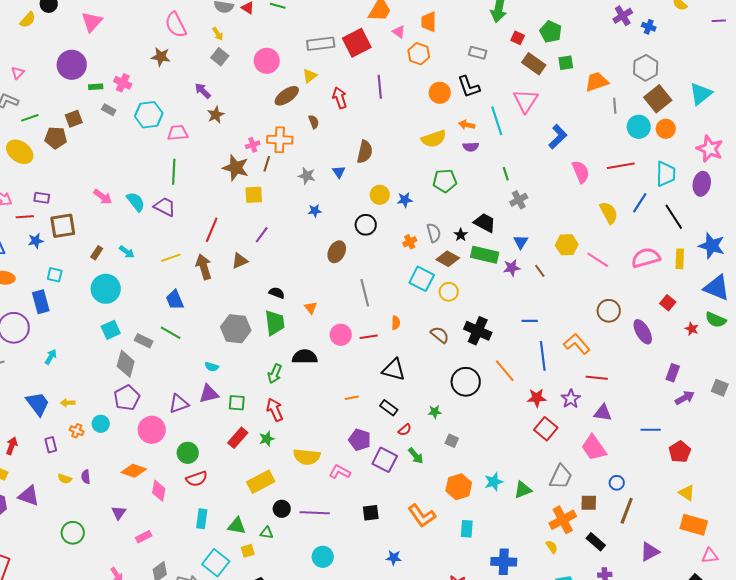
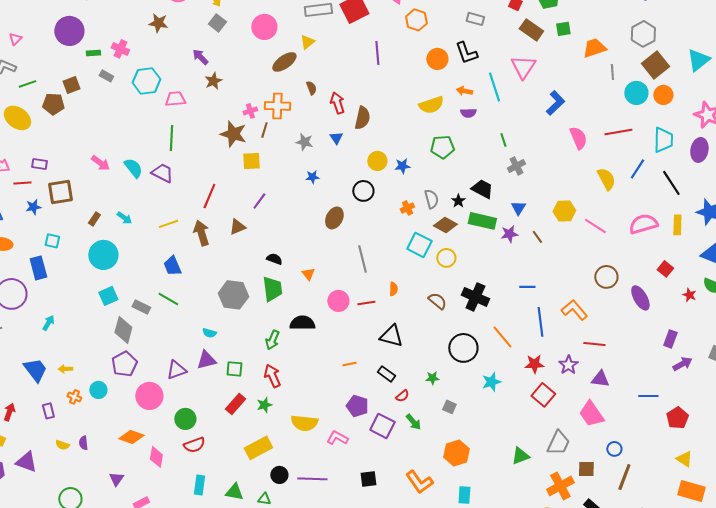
red arrow: (340, 98) -> (337, 103), moved
cyan star: (494, 482) -> (491, 382), moved

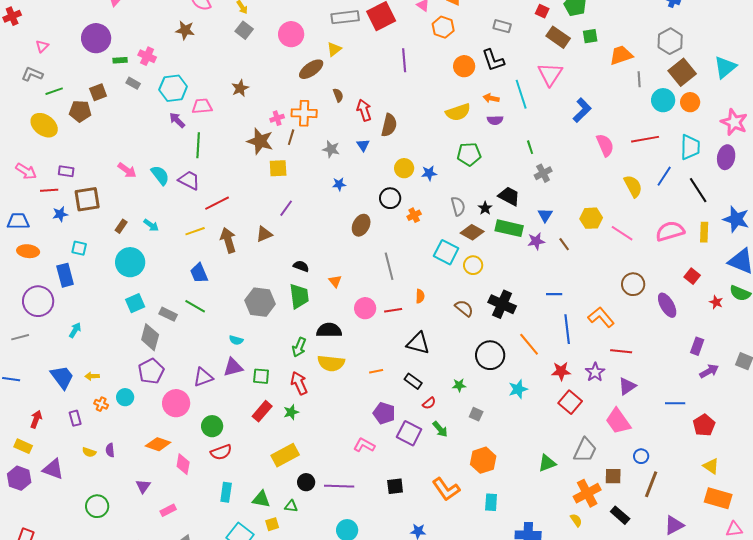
purple arrow: (200, 57) -> (177, 120), moved
red line: (209, 196) -> (217, 203), moved, turned 40
orange cross: (407, 208) -> (414, 215), moved
purple triangle: (600, 379) -> (627, 386), turned -42
yellow semicircle: (304, 423) -> (331, 363), moved

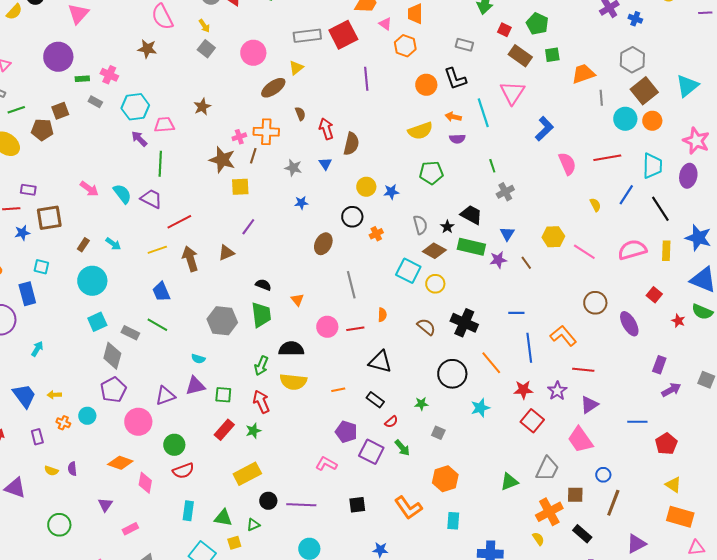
yellow semicircle: (633, 186) -> (595, 205), size x0.6
green triangle: (291, 506) -> (253, 525), turned -32

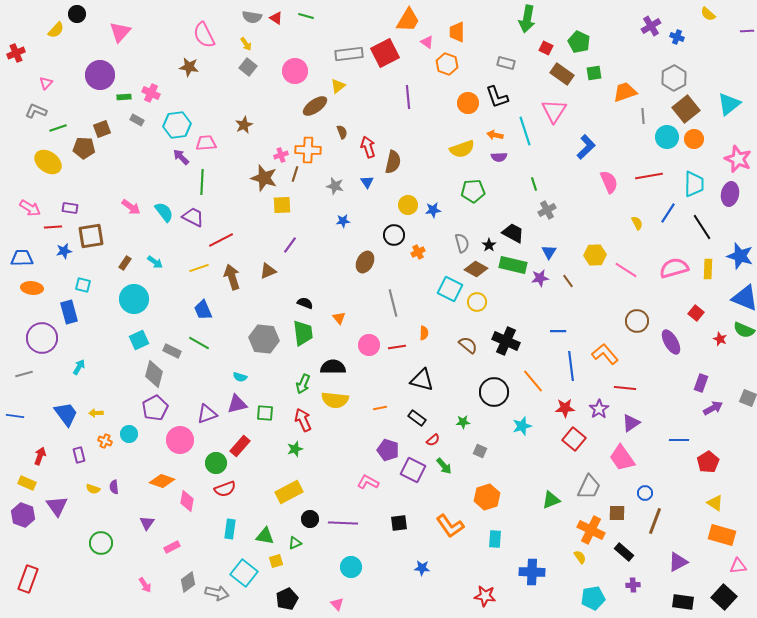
red rectangle: (224, 430) -> (240, 446), moved
purple triangle: (15, 488) -> (57, 506), turned 35
orange cross: (549, 512) -> (591, 530), turned -36

